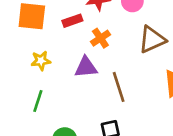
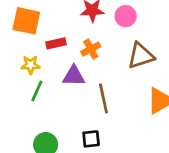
red rectangle: (72, 21) -> (56, 43), moved
green line: (38, 101) -> (37, 91), moved

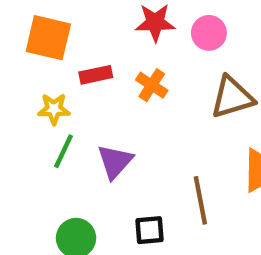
orange cross: (91, 49) -> (152, 85), turned -30
purple triangle: (74, 76) -> (115, 162), moved, turned -50
brown line: (103, 98) -> (200, 200), moved

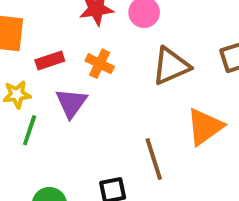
purple triangle: (115, 162) -> (71, 103), moved

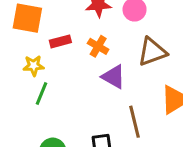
purple triangle: (71, 103) -> (114, 77), moved, turned -40

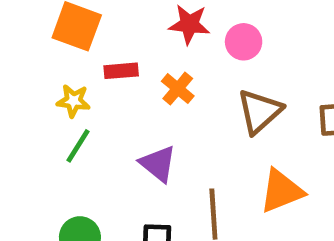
brown triangle: (152, 52) -> (260, 111), turned -32
purple triangle: (114, 77) -> (158, 164), moved

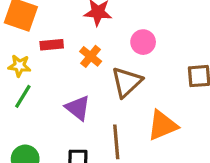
pink circle: (244, 42) -> (143, 42), moved
brown triangle: (260, 111) -> (127, 82), moved

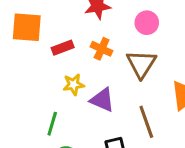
yellow star: (19, 66) -> (73, 84), moved
green line: (23, 96) -> (52, 124), moved

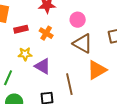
brown triangle: (141, 64) -> (83, 43), moved, turned -40

